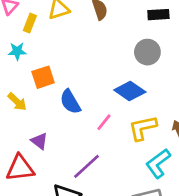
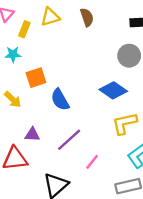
pink line: (104, 122) -> (92, 162), moved
purple triangle: (39, 141) -> (32, 135), turned -35
purple line: (86, 166) -> (69, 140), moved

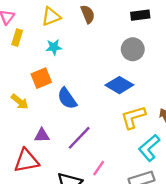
yellow rectangle: (24, 29) -> (17, 38), moved
cyan star: (13, 54) -> (54, 47), moved
pink line: (92, 162) -> (99, 168), moved

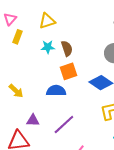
brown semicircle: (88, 14) -> (67, 48), moved
orange square: (41, 78) -> (69, 71), moved
blue semicircle: (67, 98) -> (56, 91), turned 120

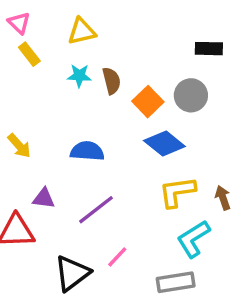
pink triangle: (10, 19) -> (19, 23), turned -32
yellow rectangle: (18, 37) -> (29, 54), turned -64
orange square: (69, 71) -> (148, 102), moved, turned -30

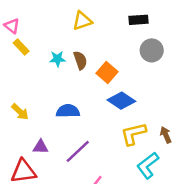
yellow triangle: (82, 31) -> (82, 21), moved
black rectangle: (209, 49) -> (139, 20), moved
gray circle: (191, 95) -> (152, 50), moved

